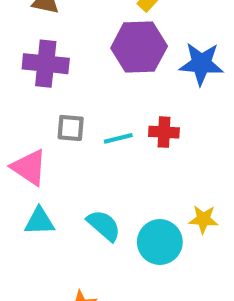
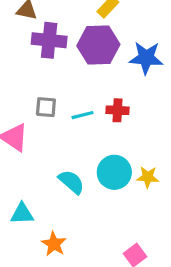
purple cross: (46, 64) -> (49, 40), moved
cyan triangle: (40, 221) -> (22, 214), moved
cyan circle: (160, 242) -> (114, 172), moved

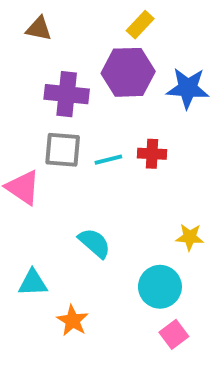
purple cross: (49, 40) -> (67, 94), moved
gray square: (46, 107) -> (63, 150), size x1.4
cyan circle: (114, 172) -> (160, 287), moved

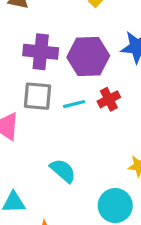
purple hexagon: (128, 72) -> (88, 57), moved
red cross: (152, 154) -> (109, 99), turned -30

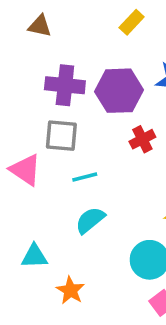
cyan line: (74, 104) -> (85, 177), moved
cyan semicircle: (63, 171) -> (90, 220), turned -80

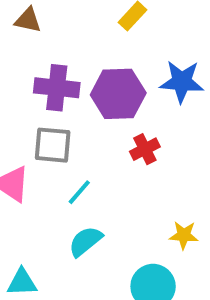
cyan line: (85, 177) -> (79, 192), turned -35

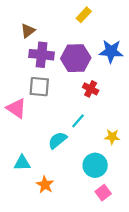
brown triangle: (28, 20) -> (28, 31), moved, turned -49
red cross: (145, 149) -> (91, 89), turned -35
cyan line: (79, 192) -> (78, 121), moved

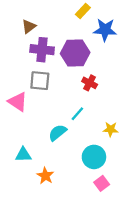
blue star: (111, 51) -> (105, 30), moved

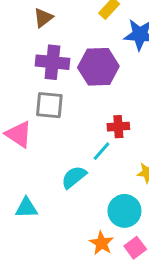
brown triangle: (29, 26) -> (43, 18), moved
red cross: (90, 83) -> (118, 127), moved, turned -32
orange star: (45, 176) -> (101, 243), moved

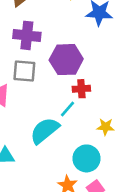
purple hexagon: (98, 67) -> (66, 60), moved
cyan semicircle: (74, 177) -> (45, 131), size x1.4

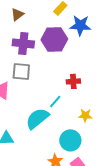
purple hexagon: (66, 60) -> (54, 39), moved
red cross: (81, 89) -> (73, 81), moved

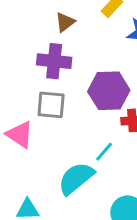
brown triangle: (17, 14) -> (65, 22), moved
purple hexagon: (54, 39) -> (109, 91), moved

